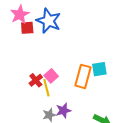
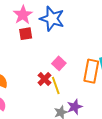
red square: (27, 28) -> (26, 34), moved
pink square: (51, 76) -> (59, 63), moved

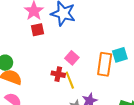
red cross: (44, 79) -> (58, 74), turned -32

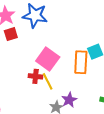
pink square: (72, 58) -> (48, 59), size x1.6

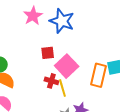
red square: (11, 34) -> (48, 53), moved

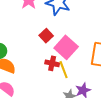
red square: (48, 53) -> (46, 36), turned -32

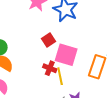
pink square: (66, 47) -> (66, 55), turned -35

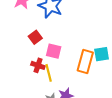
pink square: (66, 55) -> (54, 51), size x0.7

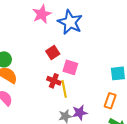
orange rectangle: (85, 61) -> (110, 101), moved, size x0.7

